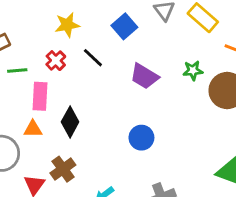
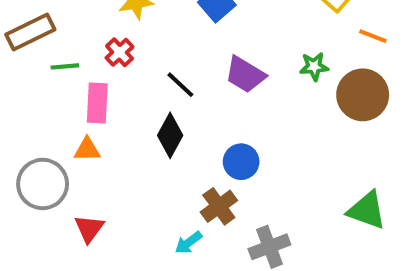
black line: (93, 58) -> (180, 85), moved
black diamond: (70, 122) -> (170, 135), moved
brown cross: (63, 169) -> (219, 206), moved

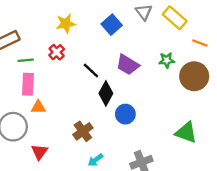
pink rectangle: (97, 103) -> (28, 84), moved
black diamond: (170, 135) -> (106, 93), moved
brown cross: (219, 206) -> (83, 131), moved
green triangle: (367, 210) -> (186, 132), moved

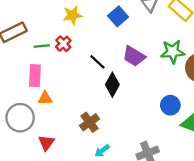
green line: (26, 60) -> (42, 46), moved
green star: (167, 60) -> (173, 52), size x1.5
blue circle: (125, 114) -> (170, 105), moved

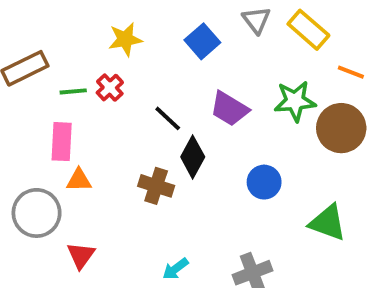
blue circle: (170, 105) -> (264, 182), moved
brown cross: (90, 122) -> (156, 186), moved, turned -36

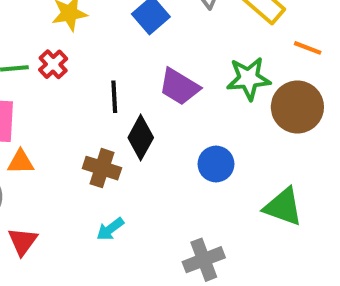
black line: (168, 118) -> (114, 97), turned 44
cyan arrow: (175, 269) -> (110, 229), moved

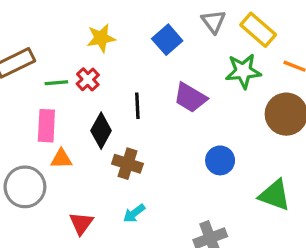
green star: (249, 79) -> (243, 71), moved
black diamond: (141, 138) -> (101, 131), moved
red triangle: (23, 241) -> (81, 223), moved

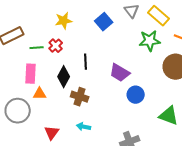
purple trapezoid: (190, 98) -> (120, 73), moved
cyan arrow: (134, 213) -> (84, 127), turned 48

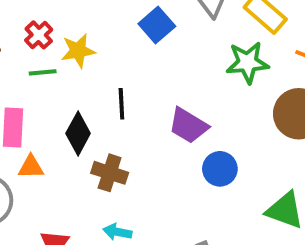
yellow star: (64, 21) -> (78, 51), moved
red cross: (56, 46) -> (39, 35), moved
green line: (37, 48) -> (43, 72), moved

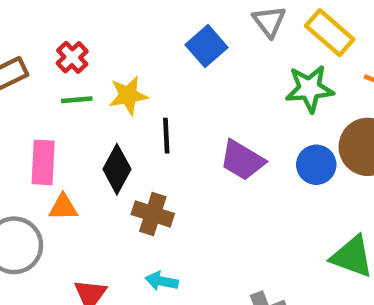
yellow star: (78, 51) -> (128, 95), moved
blue circle: (220, 169) -> (316, 165), moved

